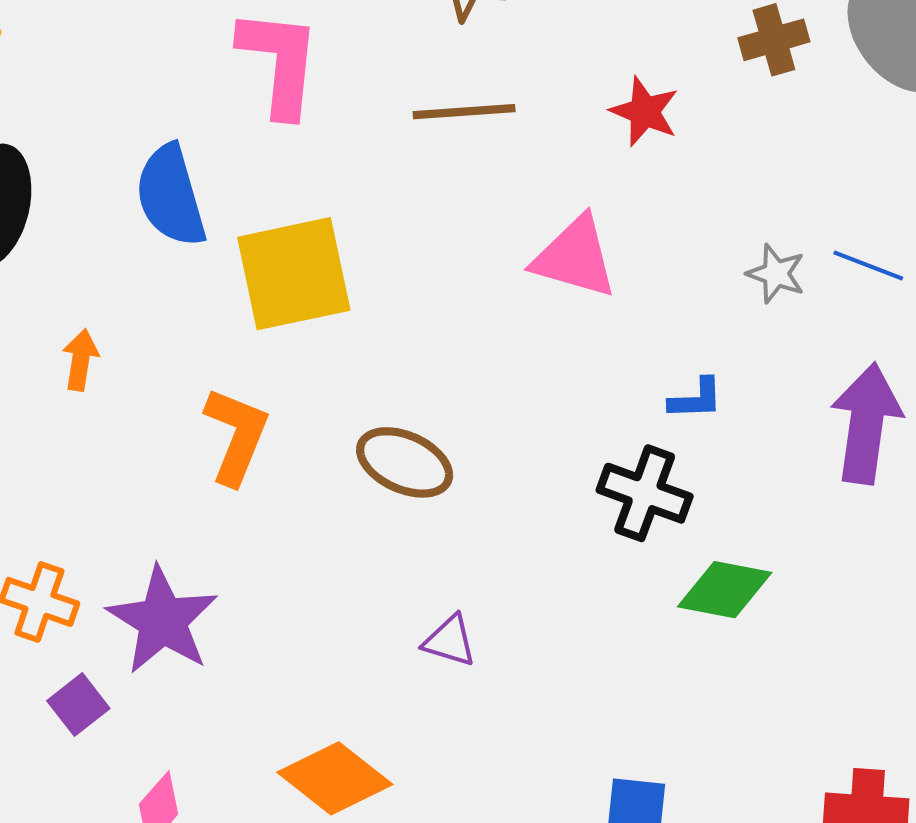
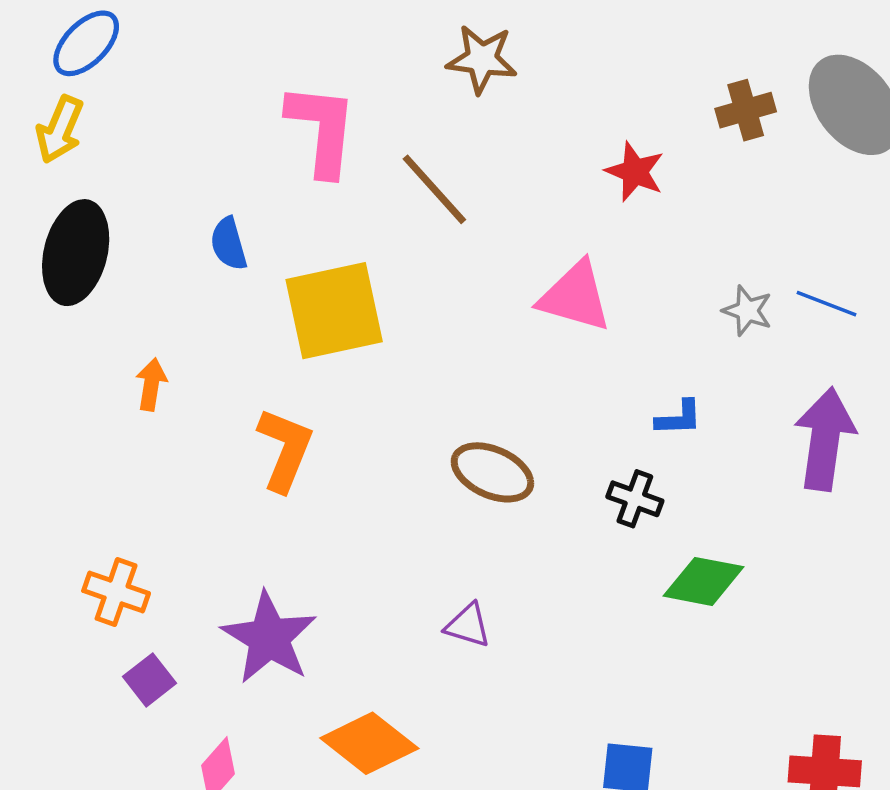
brown line: (464, 112) -> (434, 189), moved, turned 52
blue semicircle: (171, 196) -> (229, 244), size x0.6
brown ellipse: (405, 462) -> (492, 472), moved
black cross: (645, 493) -> (635, 499), size x0.7
purple star: (163, 620) -> (269, 638), moved

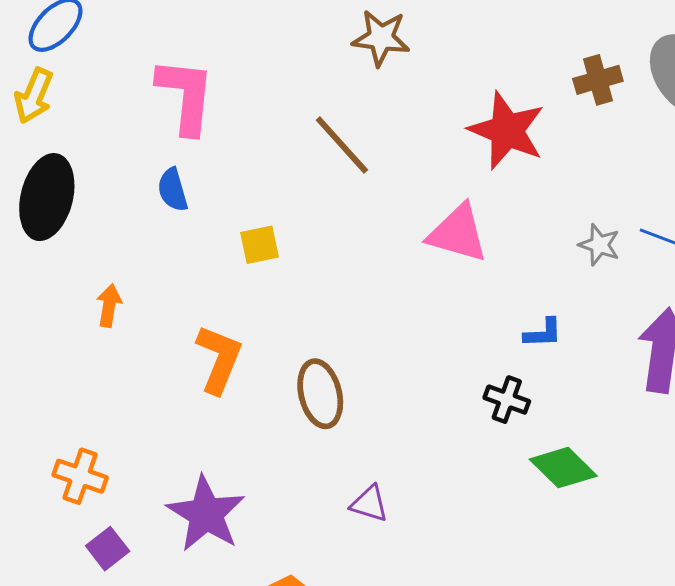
pink L-shape: (322, 129) -> (186, 96), moved
red star: (635, 172) -> (507, 130), size x1.6
yellow square: (334, 311) -> (259, 245), size x0.5
brown ellipse: (492, 472) -> (320, 394), moved, turned 52
green diamond: (703, 581) -> (563, 468), turned 34

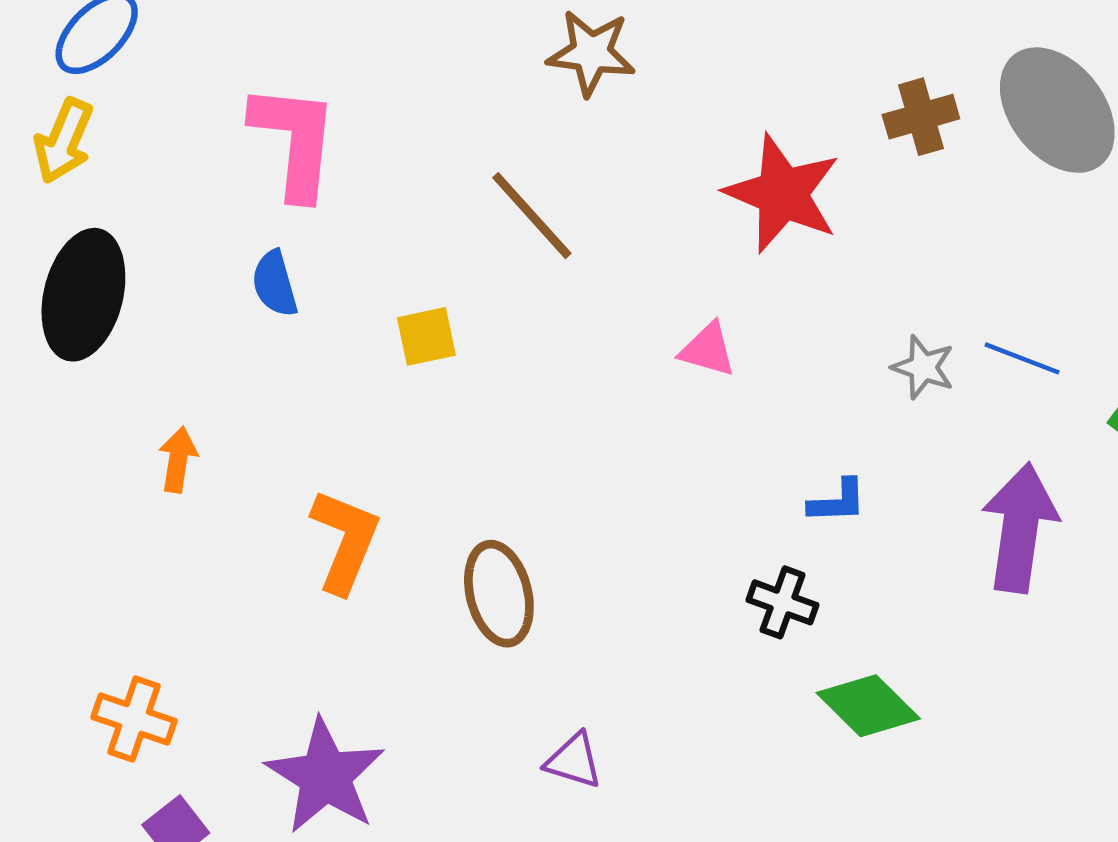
pink triangle: (458, 233) -> (708, 350), size x0.6
yellow square: (259, 245) -> (426, 336), moved

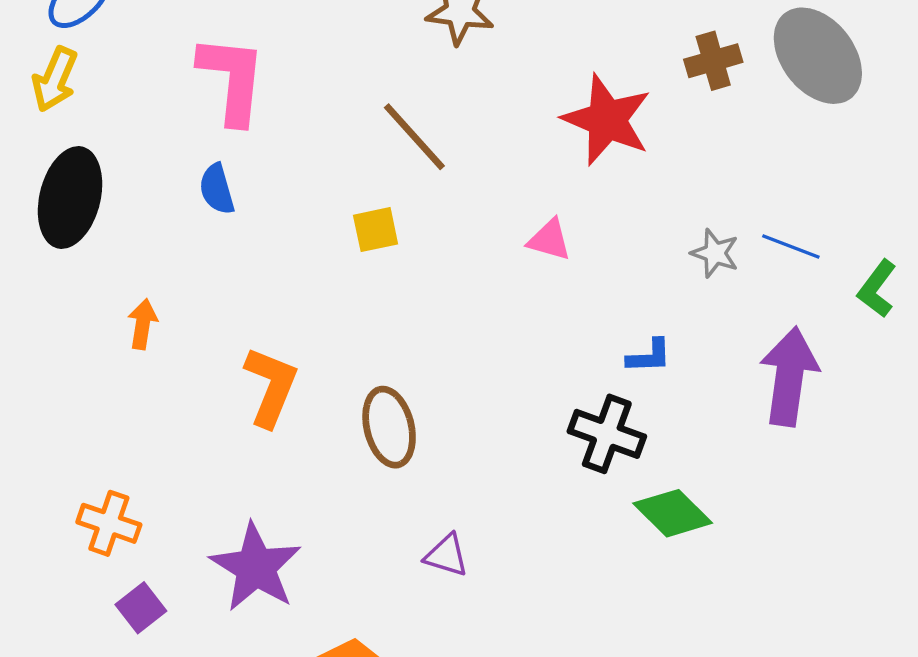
yellow square: (426, 336) -> (376, 230), moved
black cross: (782, 602) -> (607, 434), size x1.4

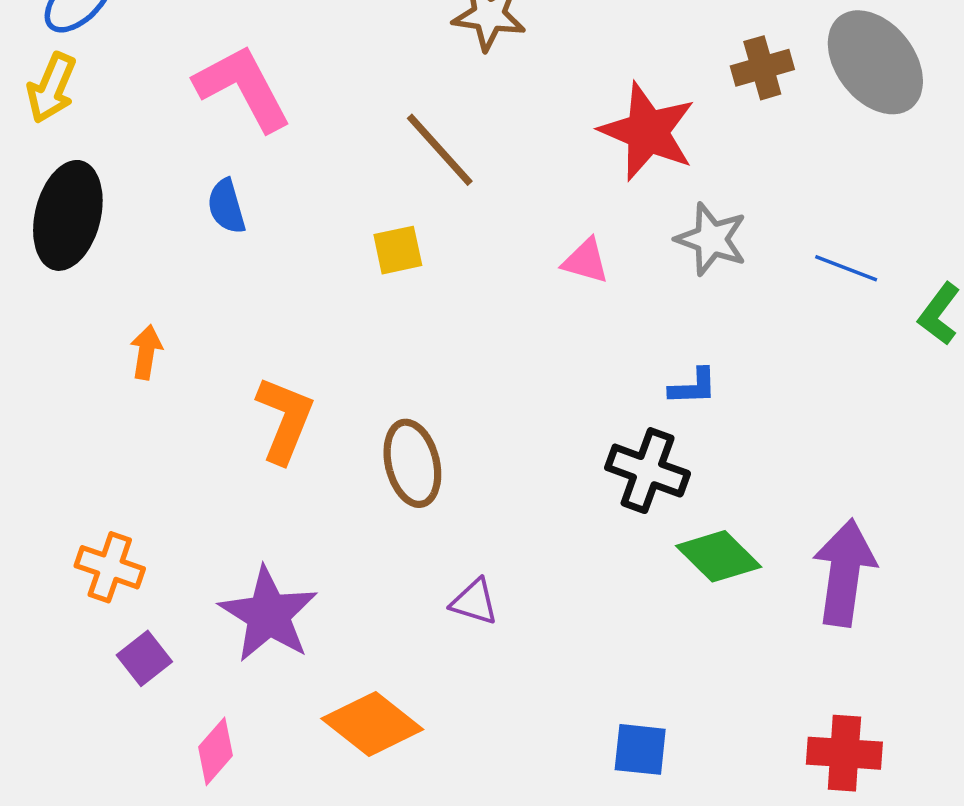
pink L-shape: (232, 79) -> (243, 88), turned -34
gray star: (715, 253) -> (711, 239), moved, size x1.4
purple arrow: (789, 376) -> (844, 573), moved

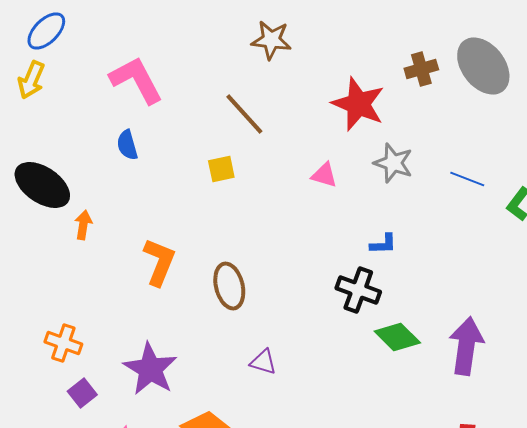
black ellipse: (68, 215) -> (42, 185), moved, turned -70

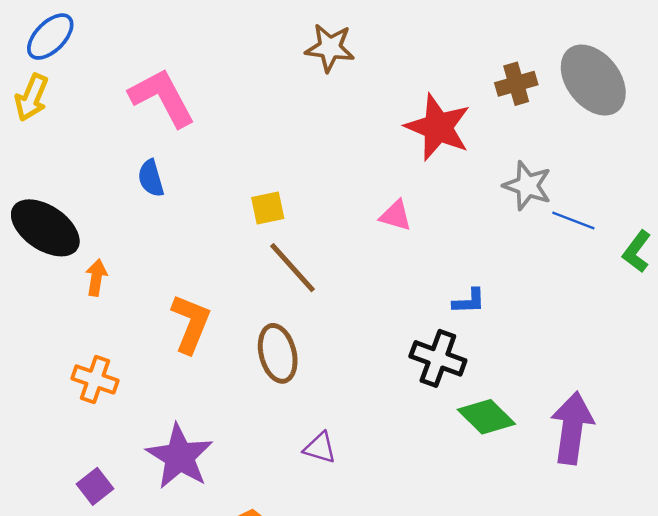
brown line: (244, 114) -> (293, 268), moved
gray star: (393, 163) -> (527, 186), moved
orange cross: (63, 343) -> (95, 379), moved

